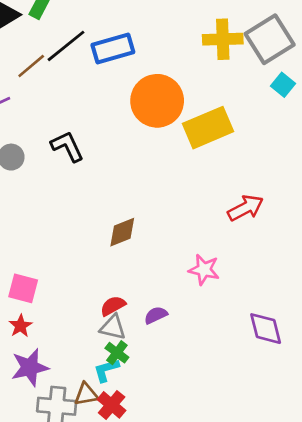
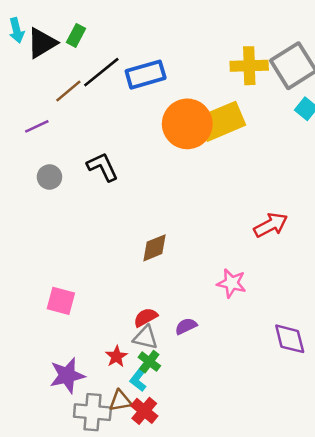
yellow rectangle: (208, 128) -> (221, 121), moved
red star: (20, 326) -> (116, 357), moved
cyan L-shape: (106, 370) -> (139, 378), turned -36

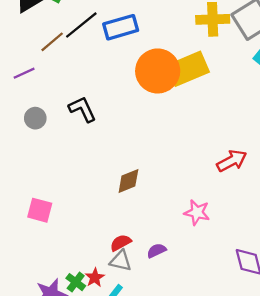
pink square: (61, 301) -> (40, 210), moved
green cross: (149, 362) -> (76, 282), moved

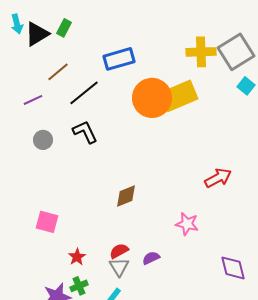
black line: (81, 25) -> (84, 93), moved
gray triangle: (121, 261) -> (119, 267), turned 45
red star: (95, 278) -> (77, 257), moved
green cross: (76, 282) -> (79, 286), turned 30

